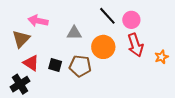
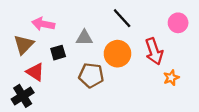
pink circle: (131, 20) -> (178, 23), moved
orange star: (161, 57) -> (171, 78), moved
black square: (55, 65) -> (58, 53), moved, turned -32

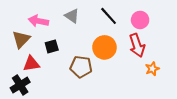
pink circle: (178, 23) -> (140, 20), moved
gray triangle: (84, 38) -> (72, 16), moved, turned 35
red triangle: (35, 72) -> (31, 64), turned -42

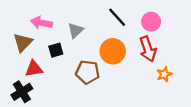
gray triangle: (72, 16) -> (75, 30), moved, turned 42

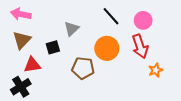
pink arrow: (42, 23) -> (21, 14), moved

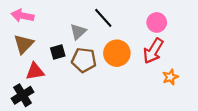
black line: (111, 16) -> (103, 18), moved
red arrow: (140, 46) -> (153, 51), turned 50
brown pentagon: (83, 68) -> (84, 60), moved

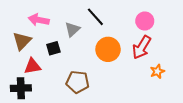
pink arrow: (23, 16) -> (39, 20), moved
brown pentagon: (84, 60) -> (78, 82), moved
black cross: (23, 95) -> (21, 88), turned 30

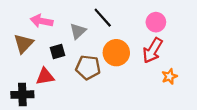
red triangle: (32, 66) -> (45, 76), moved
brown pentagon: (78, 82) -> (88, 67), moved

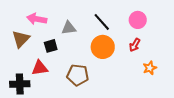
black line: (103, 18) -> (102, 22), moved
gray triangle: (78, 31) -> (69, 28), turned 35
red arrow: (152, 50) -> (135, 45), size x0.6
brown pentagon: (88, 67) -> (78, 75), moved

